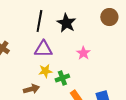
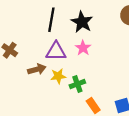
pink star: (83, 53) -> (83, 48), moved
brown arrow: (31, 89) -> (37, 69), moved

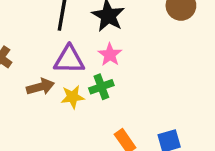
green cross: (77, 84) -> (101, 87), moved

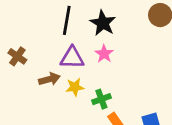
green cross: (101, 87) -> (101, 99), moved

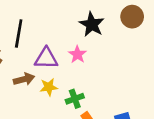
black line: (67, 20) -> (19, 34), moved
black star: (103, 23) -> (92, 24), moved

